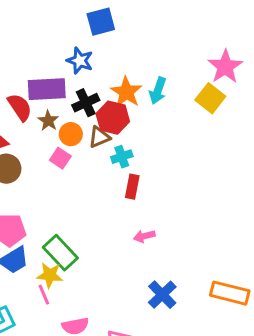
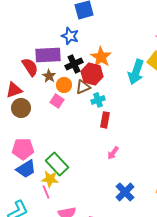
cyan arrow: (158, 91) -> (136, 72), moved, size x1.4
pink arrow: (144, 236) -> (113, 153), turned -40

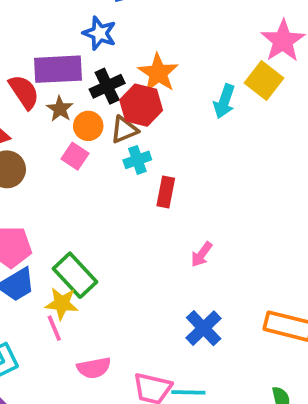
cyan arrow: (136, 72) -> (224, 101), size x0.7
cyan cross: (98, 100) -> (137, 160), moved
pink arrow: (113, 153) -> (202, 254), moved

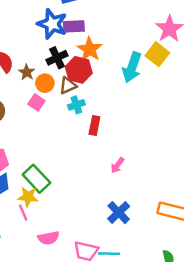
blue star: (100, 33) -> (52, 24), size x1.4
purple rectangle: (58, 69) -> (74, 26), moved, size x0.7
cyan arrow: (224, 101) -> (132, 67), size x1.4

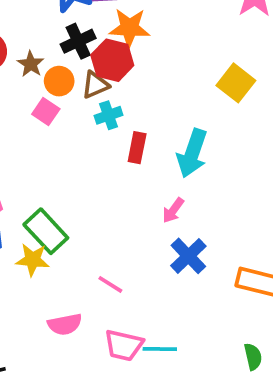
orange star: (90, 49) -> (129, 28), turned -30
yellow square: (157, 54) -> (236, 83), moved
cyan arrow: (132, 67) -> (192, 153), moved
pink line: (23, 213) -> (110, 284), moved, turned -35
blue cross: (119, 213) -> (188, 256), moved

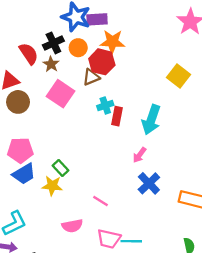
black cross: (78, 41) -> (53, 43), moved
orange circle: (59, 81) -> (78, 48), moved
pink square: (46, 111) -> (60, 94), size x1.6
cyan cross: (109, 115) -> (105, 105), moved
green rectangle: (46, 231) -> (60, 168), size x0.6

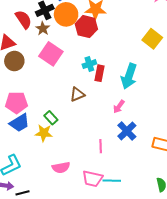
orange circle: (78, 48) -> (66, 14), size x1.5
brown triangle: (91, 77) -> (77, 94), moved
pink line: (101, 201) -> (101, 146), moved, turned 56

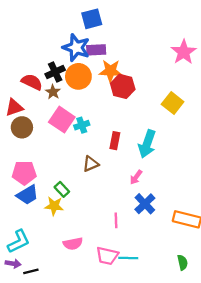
red semicircle: (23, 19) -> (32, 82), turned -30
red hexagon: (86, 27) -> (123, 86), moved
cyan cross: (89, 64) -> (82, 125), moved

